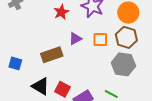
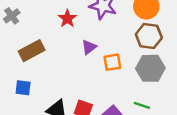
orange square: (100, 40) -> (112, 62), moved
brown rectangle: (52, 55) -> (32, 51), moved

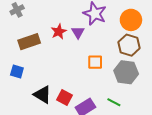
red star: (67, 19) -> (59, 32), moved
purple triangle: (89, 47) -> (78, 32), moved, turned -32

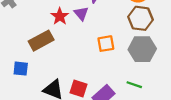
brown rectangle: (29, 42) -> (41, 41), moved

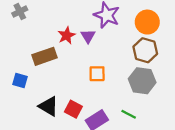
orange square: (106, 44) -> (97, 74), moved

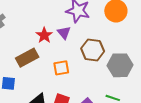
brown hexagon: (145, 50) -> (93, 50), moved
orange square: (97, 74) -> (61, 68), moved

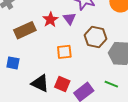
brown rectangle: (27, 58) -> (25, 30), moved

